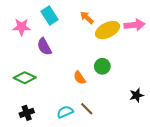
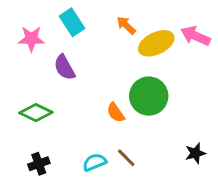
pink arrow: (134, 25) -> (195, 36), turned -150
green circle: (102, 66) -> (149, 96), size x1.6
black star: (137, 95) -> (195, 153), moved

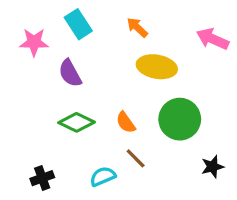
yellow ellipse: (156, 43) -> (157, 67), moved, turned 36
green circle: (149, 96) -> (180, 119), moved
green diamond: (36, 113) -> (77, 122), moved
brown line: (126, 158) -> (136, 158), moved

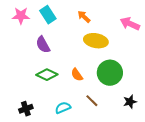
pink star: (34, 42) -> (21, 16), moved
brown line: (136, 158) -> (92, 101), moved

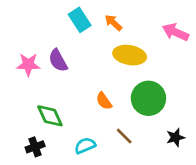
cyan rectangle: (48, 15) -> (80, 20), moved
pink star: (21, 16) -> (28, 65), moved
green diamond: (47, 75) -> (50, 116), moved, turned 40

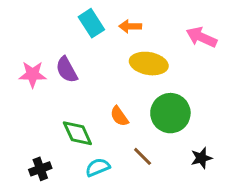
orange arrow: (113, 23) -> (130, 26), turned -42
green diamond: (50, 116) -> (77, 133), moved

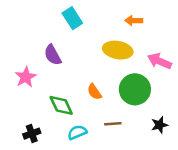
orange arrow: (130, 26) -> (134, 21), moved
pink arrow: (201, 37) -> (159, 61), moved
pink star: (33, 74) -> (26, 77), moved, turned -30
brown line: (143, 156) -> (113, 124), turned -49

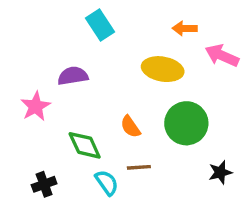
purple semicircle: (53, 55) -> (73, 76), turned 110
pink arrow: (159, 61) -> (222, 56), moved
brown line: (113, 124) -> (139, 167), moved
cyan semicircle: (77, 132) -> (107, 183), turned 78

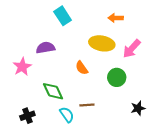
pink arrow: (222, 56) -> (132, 49), moved, turned -72
green circle: (186, 123) -> (117, 77), size x0.7
orange semicircle: (130, 127) -> (82, 68), moved

